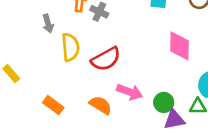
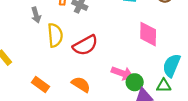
pink arrow: (130, 92) -> (122, 73), moved

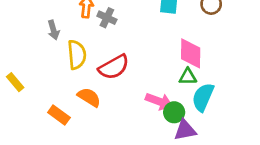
cyan semicircle: (172, 65) -> (203, 97), moved
orange semicircle: (81, 84) -> (89, 97), moved
green triangle: (164, 86) -> (188, 77), moved

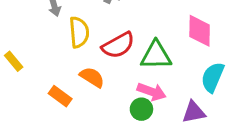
green triangle: (188, 77) -> (156, 55), moved, size x1.6
pink arrow: (159, 101) -> (152, 92), moved
green circle: (174, 112) -> (141, 109), moved

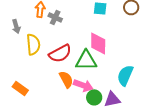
pink diamond: (200, 31) -> (98, 43), moved
orange semicircle: (92, 77) -> (66, 79), moved, turned 30
green circle: (141, 109) -> (94, 97), moved

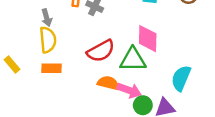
yellow semicircle: (33, 44) -> (48, 40), moved
orange semicircle: (66, 79) -> (108, 83), turned -48
orange rectangle: (20, 88) -> (51, 68), moved, turned -35

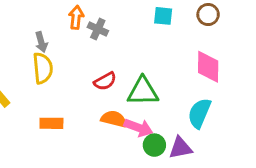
pink diamond: (148, 39) -> (208, 67), moved
red semicircle: (101, 51) -> (105, 81), size x0.7
orange rectangle: (51, 68) -> (51, 123), moved

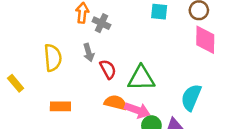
gray arrow: (41, 42) -> (89, 53), moved
pink diamond: (208, 67) -> (205, 40), moved
red semicircle: (105, 81) -> (108, 69), turned -90

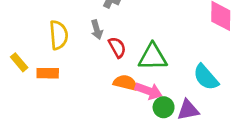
cyan semicircle: (191, 97) -> (206, 77), turned -64
orange rectangle: (60, 106) -> (48, 73), moved

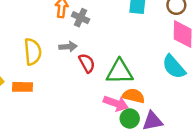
gray arrow: (97, 30) -> (68, 47), turned -78
cyan semicircle: (206, 77) -> (174, 67), moved
orange semicircle: (125, 83) -> (133, 96), moved

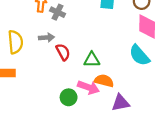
green triangle: (120, 72) -> (92, 60), size x0.7
green circle: (130, 118) -> (69, 97), moved

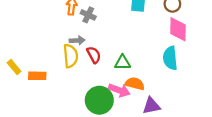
yellow semicircle: (15, 42) -> (71, 56), moved
cyan semicircle: (139, 55) -> (170, 58), turned 35
green circle: (69, 97) -> (99, 100), size x1.6

